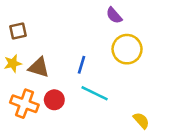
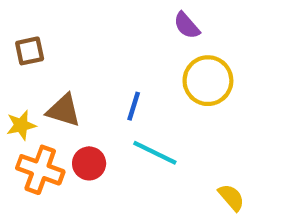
yellow star: (13, 63) -> (21, 125), moved

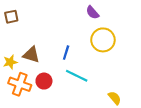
brown square: (30, 51) -> (11, 17), moved

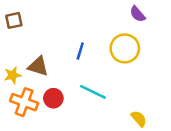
purple semicircle: (92, 13) -> (138, 14), moved
blue line: (66, 53) -> (80, 51), moved

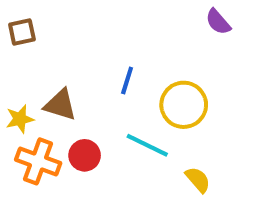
yellow circle: (125, 48) -> (184, 105), moved
yellow semicircle: (139, 119) -> (198, 180), moved

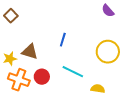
brown square: (22, 32) -> (11, 16), turned -32
yellow circle: (184, 105) -> (108, 52), moved
yellow semicircle: (198, 180) -> (98, 89), turned -40

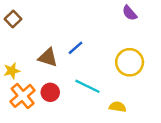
blue line: (63, 40) -> (75, 48), turned 32
brown triangle: (30, 52) -> (48, 57), moved
orange cross: (19, 80) -> (23, 96), turned 30

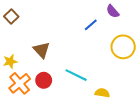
blue line: (75, 48) -> (91, 25), moved
brown triangle: (48, 57) -> (42, 50), turned 30
yellow circle: (130, 62) -> (123, 47), moved

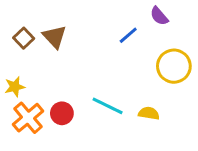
brown square: (11, 17) -> (24, 38), moved
brown triangle: (42, 50) -> (55, 37), moved
yellow semicircle: (102, 93) -> (149, 113), moved

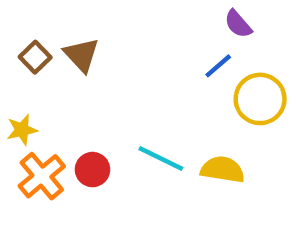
blue line: (128, 35) -> (218, 66), moved
yellow semicircle: (149, 113) -> (223, 170), size x1.4

